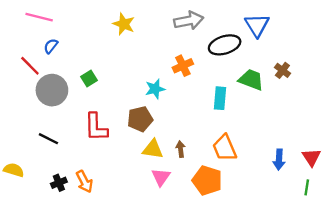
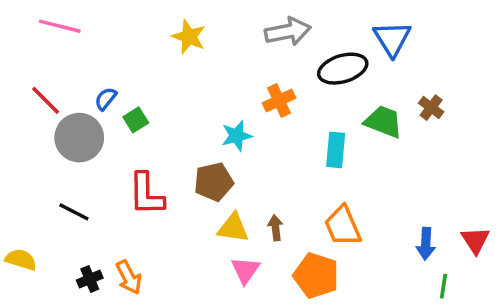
blue semicircle: (51, 46) -> (106, 99), moved
green line: (307, 187) -> (444, 286), moved

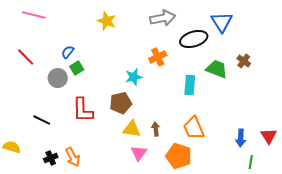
blue semicircle: (106, 99) -> (68, 52), moved
gray circle: (79, 138) -> (58, 78), moved, size x0.7

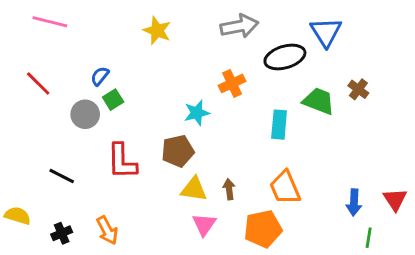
orange pentagon: (179, 156) -> (263, 229), turned -30
black cross: (51, 158) -> (62, 233), moved

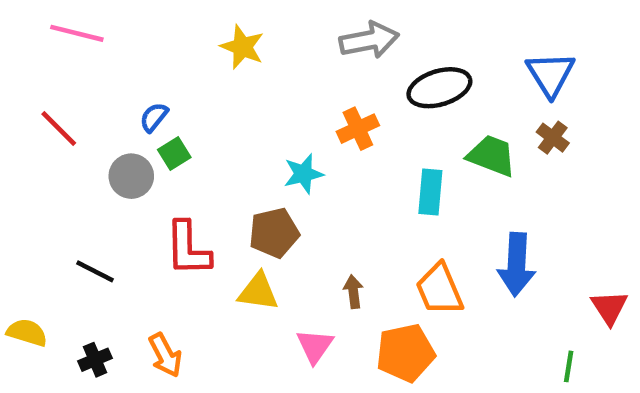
blue triangle: (326, 32) -> (550, 74), moved
yellow triangle: (194, 189) -> (258, 292), moved
blue arrow: (354, 202) -> (516, 264), moved, size x1.5

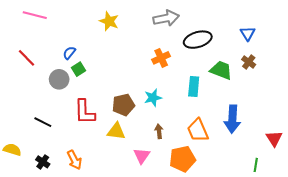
blue triangle: (550, 74) -> (248, 33), size x0.7
cyan star: (303, 174) -> (153, 98), moved
black cross: (95, 360) -> (43, 162), turned -32

